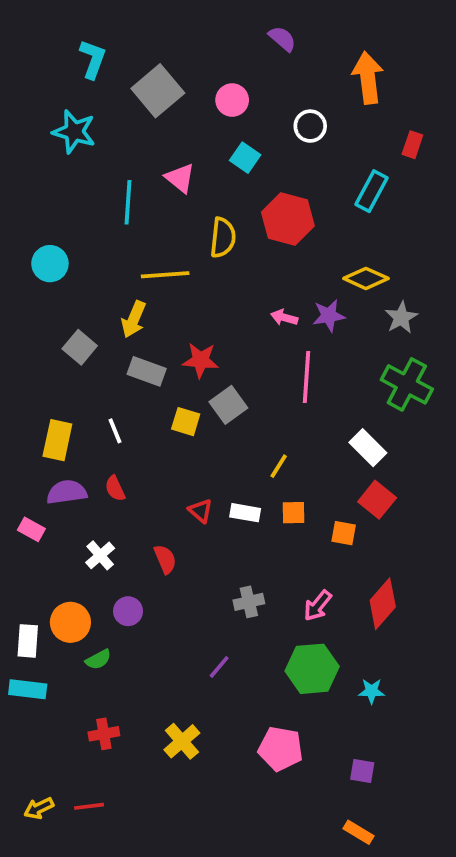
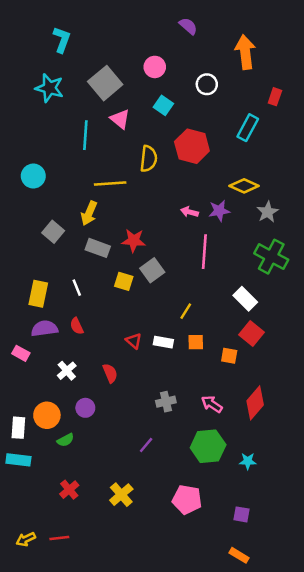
gray square: (158, 91) -> (105, 83), moved
pink arrow: (318, 606) -> (212, 404), turned 85
red cross: (104, 734) -> (69, 490), turned -30

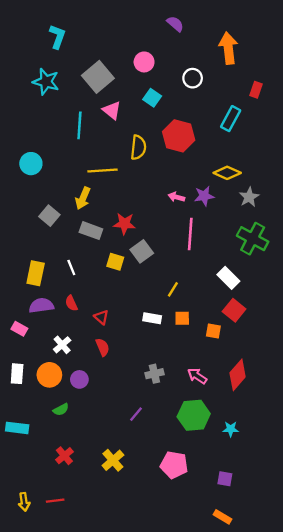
red triangle: (134, 341) -> (101, 317), moved
orange circle: (47, 415) -> (49, 375), moved
white rectangle: (18, 428) -> (17, 374), moved
yellow arrow: (26, 539) -> (24, 502), turned -72

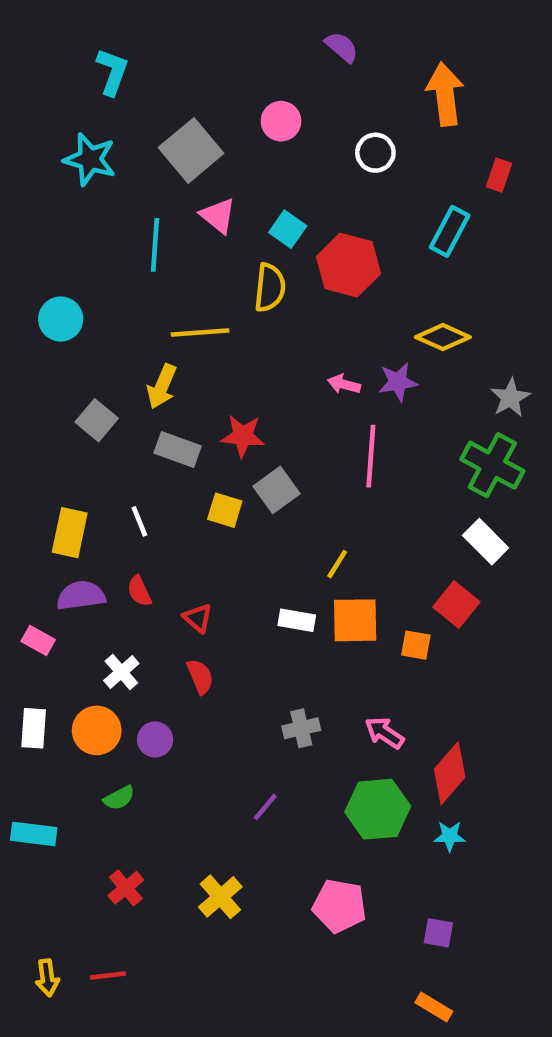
cyan square: (152, 98) -> (288, 229), moved
gray star: (249, 197) -> (510, 398), moved
white rectangle: (228, 278) -> (486, 542), moved
orange square: (182, 318) -> (355, 620), size x1.6
red diamond: (238, 375) -> (450, 773), moved

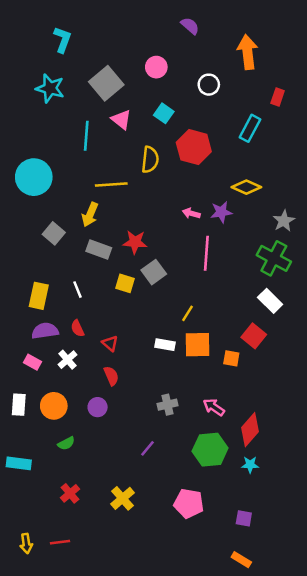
cyan square: (288, 229) -> (164, 113), moved
cyan circle: (61, 319) -> (34, 177), size x1.5
pink rectangle: (38, 641) -> (33, 362), moved
white cross: (121, 672) -> (68, 360), moved
purple circle: (155, 739) -> (98, 407), moved

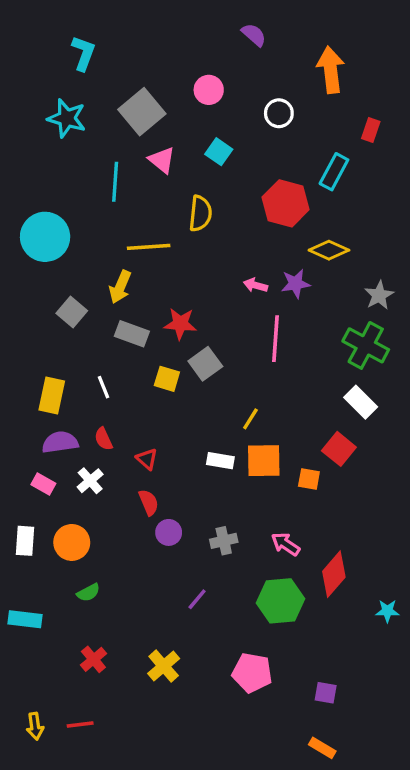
red hexagon: (194, 147) -> (286, 203), moved
purple circle: (98, 407) -> (169, 532), moved
cyan star: (250, 465) -> (387, 611), moved

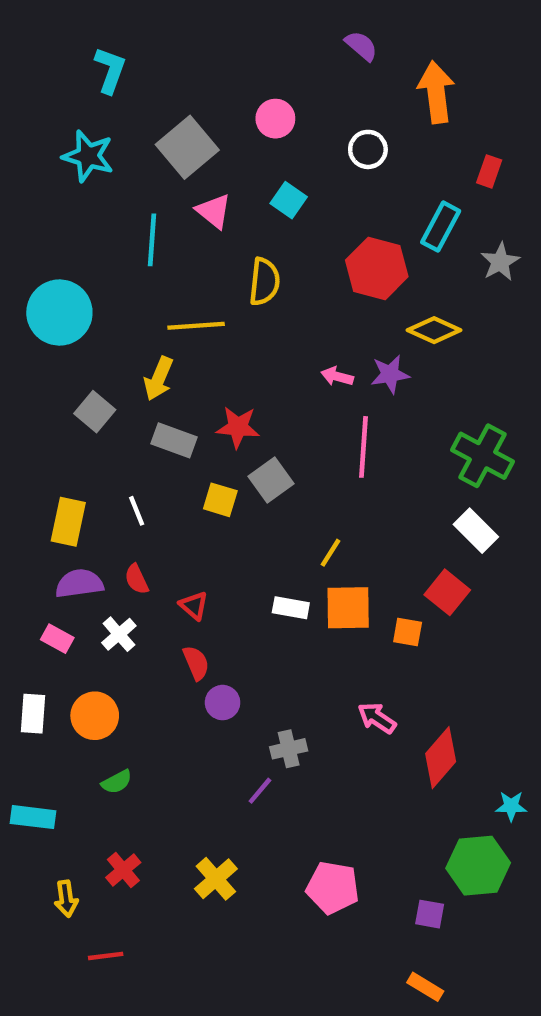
purple semicircle: (254, 35) -> (361, 46), moved
gray star: (379, 295) -> (500, 262), moved
gray cross: (224, 541) -> (289, 749), moved
green hexagon: (281, 601) -> (478, 866), moved
yellow arrow: (35, 726) -> (66, 899), moved

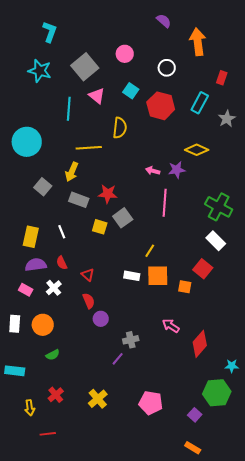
red hexagon: (377, 268) -> (161, 106), moved
purple square: (430, 914) -> (195, 415), turned 32

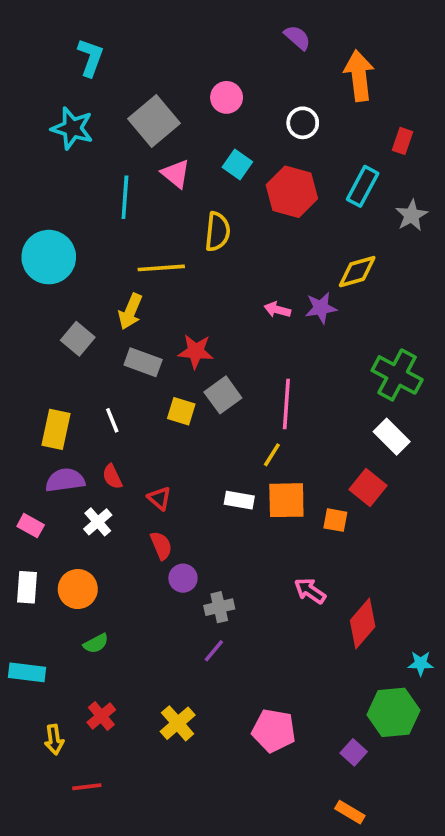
yellow diamond: (197, 150) -> (357, 272), turned -40
pink line: (165, 203) -> (286, 404), moved
pink rectangle: (26, 290) -> (31, 526), moved
gray cross: (131, 340) -> (219, 607), moved

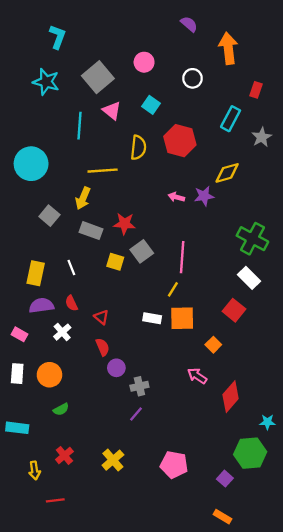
red hexagon: (292, 192) -> (180, 141), moved
orange square: (335, 520) -> (213, 345), moved, turned 35

